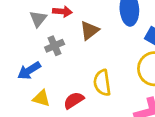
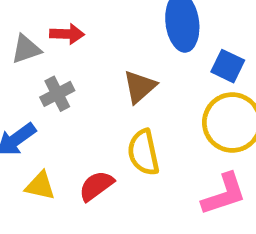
gray triangle: (38, 19) -> (26, 49), turned 36
brown triangle: (89, 30) -> (140, 87), moved

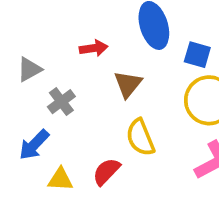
red arrow: (67, 34) -> (94, 48), moved

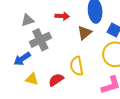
brown triangle: (128, 84) -> (84, 33), moved
gray cross: (61, 102) -> (40, 40), size x1.5

